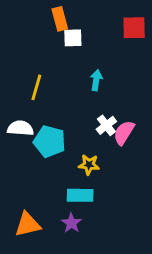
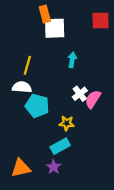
white square: (73, 38) -> (55, 28), size x1.5
white semicircle: (20, 128) -> (22, 87), moved
cyan rectangle: (80, 195) -> (60, 146), turned -30

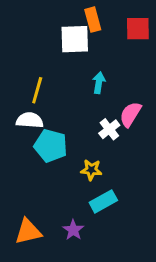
orange rectangle: (45, 14) -> (93, 20), moved
pink semicircle: (93, 99) -> (130, 114), moved
cyan rectangle: (60, 146) -> (103, 201), moved

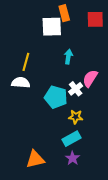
cyan pentagon: (51, 146) -> (56, 97), moved
yellow star: (91, 170) -> (76, 117), moved
purple star: (73, 230) -> (72, 158), moved
orange triangle: (28, 231) -> (35, 159), moved

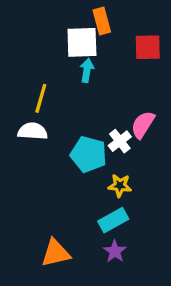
red square: (95, 19) -> (148, 47), moved
cyan arrow: (68, 57) -> (87, 70), moved

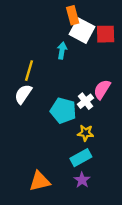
white square: (82, 42) -> (82, 31), moved, turned 30
white semicircle: (33, 131) -> (23, 94), turned -60

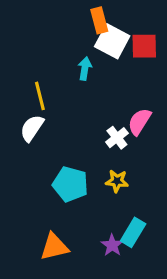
yellow line: (29, 71) -> (40, 96), turned -30
cyan pentagon: (63, 111) -> (70, 184), moved
cyan rectangle: (81, 158) -> (133, 232), moved, turned -30

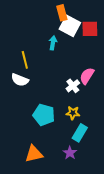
white semicircle: (32, 128) -> (20, 80), turned -102
cyan rectangle: (133, 232) -> (80, 133), moved

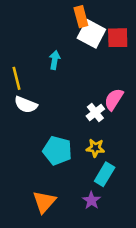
cyan arrow: (53, 43) -> (55, 60), moved
yellow line: (25, 60) -> (17, 78), moved
orange triangle: (34, 154) -> (44, 202), turned -36

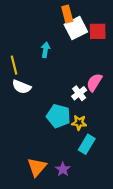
white square: (91, 34) -> (76, 28), turned 35
cyan pentagon: (57, 151) -> (58, 116), moved
purple star: (91, 200) -> (63, 169), moved

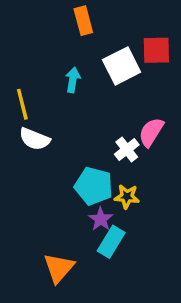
orange rectangle: (67, 14) -> (83, 21), moved
white square: (76, 28) -> (122, 66), moved
cyan rectangle: (87, 144) -> (111, 242), moved
purple star: (63, 169) -> (101, 219), moved

